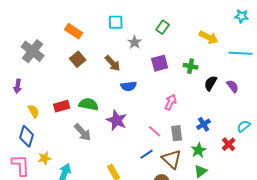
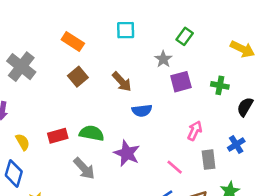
gray star: (135, 42) -> (163, 59), moved
blue cross: (204, 124) -> (236, 145), moved
gray rectangle: (177, 133) -> (209, 160), moved

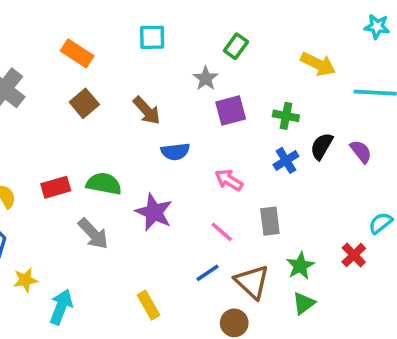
pink arrow: (195, 131) -> (229, 180), moved, turned -84
blue cross: (236, 145) -> (286, 160), moved

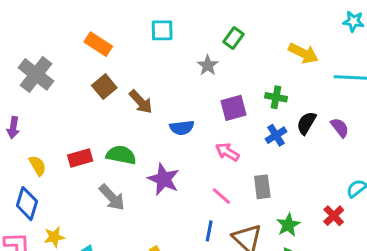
brown arrow: (147, 110) -> (141, 102), moved
purple square: (231, 110) -> (233, 108), moved
blue line: (207, 273) -> (209, 231), turned -45

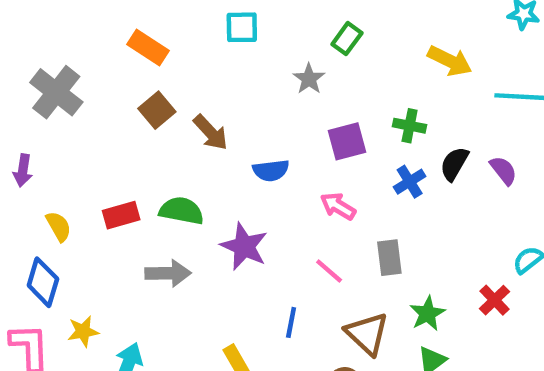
gray arrow: (112, 197) -> (168, 273), turned -48
blue line: (209, 231) -> (291, 322), moved

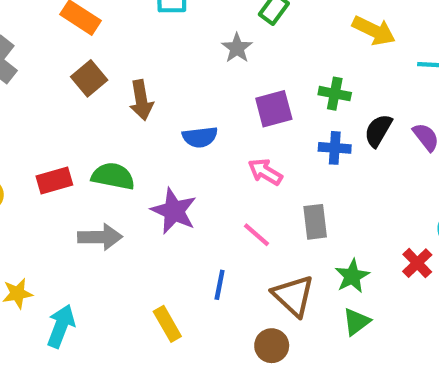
brown arrow: (211, 132) -> (141, 100), turned 33
blue cross: (410, 182) -> (335, 148), turned 36

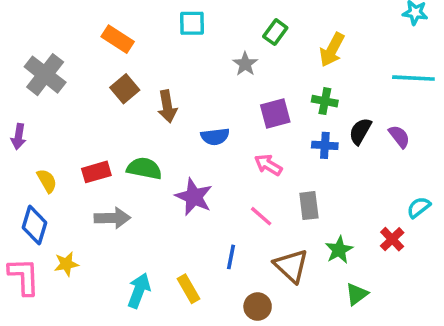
yellow arrow: (374, 31) -> (332, 50), moved, turned 92
gray arrow: (100, 237) -> (112, 218), moved
green triangle: (356, 322) -> (357, 294), moved
cyan arrow: (61, 326) -> (139, 291), moved
brown circle: (272, 346) -> (258, 307), moved

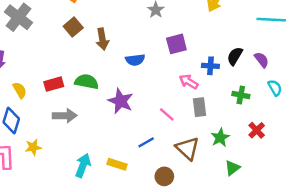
green cross: (325, 101) -> (241, 95), moved
pink arrow: (268, 165) -> (189, 82), moved
cyan semicircle: (419, 207) -> (275, 88), moved, turned 98
blue line: (231, 257) -> (146, 142), turned 49
yellow rectangle: (189, 289) -> (117, 164), turned -42

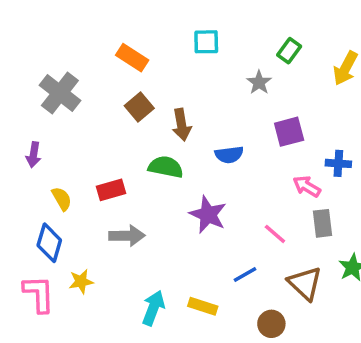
green semicircle: (87, 82) -> (166, 167), moved

